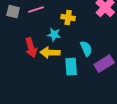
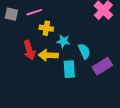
yellow cross: (68, 18) -> (46, 28), moved
cyan star: (54, 35) -> (63, 41), moved

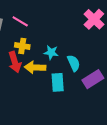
pink line: (34, 12) -> (20, 21), turned 49
yellow cross: (46, 28) -> (22, 46), moved

